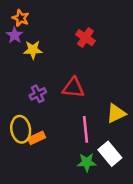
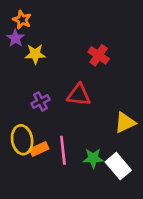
red cross: (85, 38) -> (99, 55), moved
pink line: (85, 129) -> (63, 150), moved
green star: (87, 162) -> (93, 158), moved

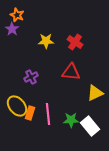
yellow star: (35, 54) -> (46, 41), moved
red triangle: (79, 95) -> (71, 72), moved
yellow ellipse: (22, 140) -> (17, 106), turned -30
orange rectangle: (39, 149) -> (30, 113), turned -48

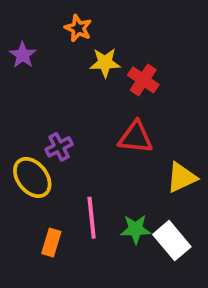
orange star: (17, 15) -> (78, 28), moved
yellow star: (46, 41) -> (105, 63), moved
yellow ellipse: (17, 106) -> (32, 177), moved
orange rectangle: (30, 113) -> (51, 243), moved

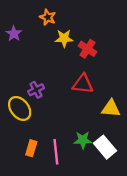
yellow triangle: (181, 177) -> (111, 108), turned 30
pink line: (92, 218) -> (56, 152), moved

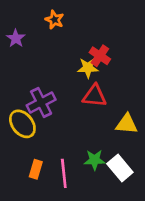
yellow star: (64, 38) -> (88, 68), moved
purple cross: (36, 90) -> (41, 103), size x1.5

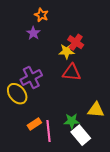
purple star: (16, 38) -> (33, 33), moved
yellow triangle: (127, 124) -> (96, 110), moved
white rectangle: (120, 168) -> (81, 135), moved
orange rectangle: (36, 169) -> (34, 124), moved, turned 40

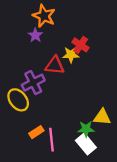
orange star: (41, 15) -> (44, 16), size x1.5
red triangle: (72, 72) -> (55, 65), moved
green star: (72, 121) -> (86, 129), moved

